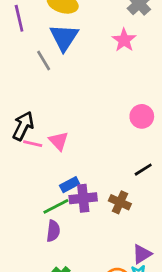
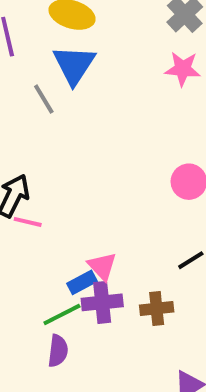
pink star: (124, 40) -> (183, 69), moved, turned -30
pink triangle: (59, 141) -> (102, 266), moved
brown cross: (120, 202) -> (157, 309), turned -30

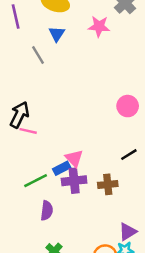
blue triangle: (74, 65) -> (57, 34), size x0.6
pink star: (183, 69) -> (99, 26), moved
green line: (62, 315) -> (36, 181), moved

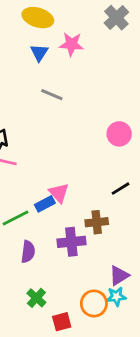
pink star: (99, 26) -> (71, 44), moved
gray line: (38, 55) -> (52, 95), moved, turned -36
purple cross: (74, 181) -> (71, 242), moved

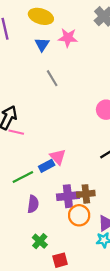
gray line: (52, 95) -> (52, 78), turned 36
brown cross: (97, 222) -> (86, 194), moved
orange circle: (94, 303) -> (79, 215), moved

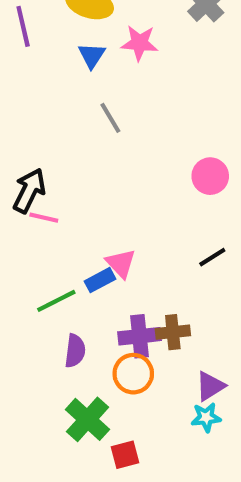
orange circle: (79, 215) -> (133, 374), moved
green cross: (40, 241) -> (88, 419), size x1.5

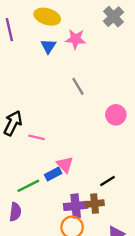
gray line: (110, 118) -> (78, 86), moved
pink line: (44, 218) -> (37, 137), moved
black line: (212, 257) -> (108, 181), moved
purple semicircle: (75, 351) -> (15, 212), moved

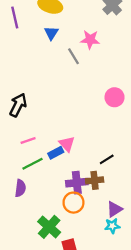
pink star: (76, 39) -> (90, 40), moved
gray line: (78, 86) -> (73, 56), moved
pink line: (37, 137) -> (28, 140), moved, turned -32

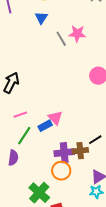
pink star: (90, 40) -> (77, 34), moved
black line: (107, 159) -> (95, 140), moved
green line: (32, 164) -> (24, 136), turned -30

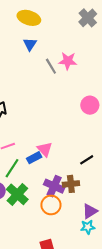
black line: (95, 140) -> (87, 160), moved
purple cross: (64, 153) -> (54, 186), turned 30
green cross: (39, 193) -> (17, 194), moved

